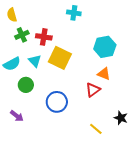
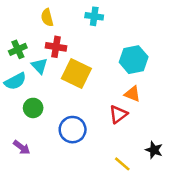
yellow semicircle: (12, 15) -> (47, 18), moved
green cross: (22, 35) -> (18, 49), moved
cyan triangle: (35, 61) -> (39, 66), moved

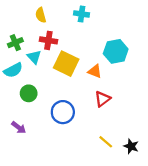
orange triangle: (132, 94) -> (95, 71), moved
black star: (154, 150) -> (131, 146), moved

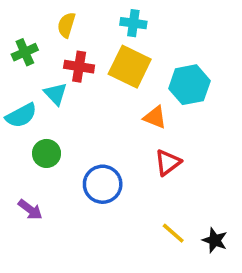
yellow semicircle: (41, 15) -> (66, 25), turned 32
green cross: (15, 43) -> (25, 52), moved
yellow square: (66, 64) -> (130, 67), moved

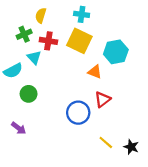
green cross: (25, 52) -> (24, 34), moved
blue circle: (103, 184) -> (78, 113), moved

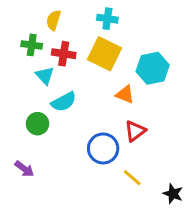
green cross: (24, 34) -> (32, 45), turned 32
cyan semicircle: (13, 71) -> (64, 102), moved
yellow line: (106, 142) -> (132, 178), moved

